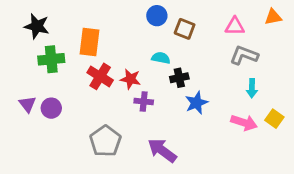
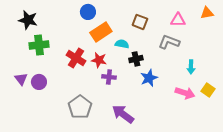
blue circle: (157, 16) -> (88, 12), moved
orange rectangle: (90, 42) -> (101, 32), moved, turned 50
gray L-shape: (244, 55) -> (169, 42), moved

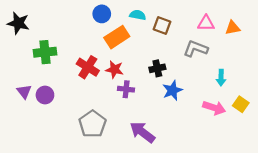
orange triangle: (207, 13) -> (233, 28), moved
black star: (28, 20) -> (18, 23), moved
cyan semicircle: (122, 44) -> (138, 15), moved

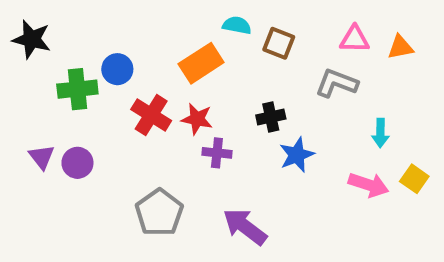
blue circle: (102, 14) -> (117, 69), moved

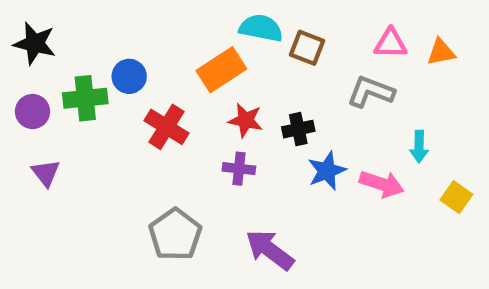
cyan semicircle: (237, 25) -> (261, 28), size x1.4
red star: (197, 119) -> (246, 120), moved
purple circle: (77, 163) -> (33, 111), moved
pink arrow: (368, 185) -> (382, 184), moved

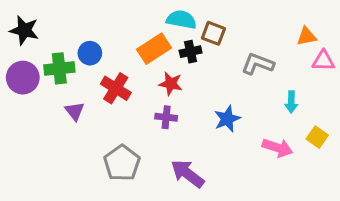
pink triangle: (391, 43) -> (323, 61), moved
purple circle: (33, 111) -> (23, 78), size x1.4
black cross: (298, 129) -> (191, 52), moved
purple triangle: (46, 173) -> (75, 111), moved
pink arrow: (382, 184) -> (278, 148), moved

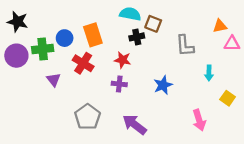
orange rectangle: (154, 49) -> (93, 35), moved, turned -75
gray L-shape: (258, 64) -> (185, 46), turned -115
pink arrow: (278, 148) -> (199, 120), moved, turned 55

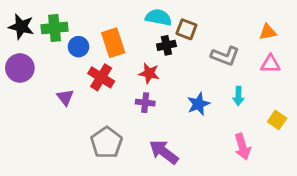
pink triangle: (232, 44) -> (270, 64), moved
gray L-shape: (185, 46) -> (225, 56), turned -65
green cross: (43, 49) -> (55, 28), moved
cyan arrow: (209, 73) -> (238, 96), moved

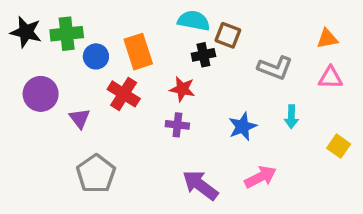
purple circle: (20, 68) -> (41, 94), moved
gray pentagon: (106, 143) -> (96, 174), moved
pink arrow: (242, 147) -> (260, 177), moved, turned -100

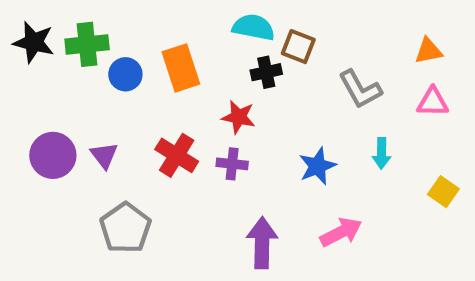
gray L-shape: (275, 68) -> (360, 89), turned 40
purple circle: (41, 94) -> (53, 155), moved
red cross: (124, 94) -> (177, 155), moved
purple arrow: (200, 185) -> (262, 243), turned 54

